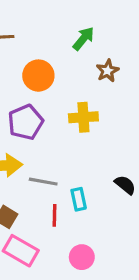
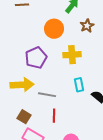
orange circle: (38, 76) -> (54, 29), moved
cyan rectangle: (79, 199) -> (79, 85), moved

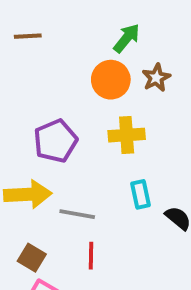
orange circle: (54, 29) -> (111, 80), moved

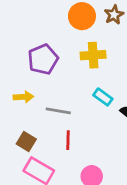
yellow arrow: (28, 194) -> (23, 97), size x0.6
cyan rectangle: (140, 194) -> (103, 97), turned -42

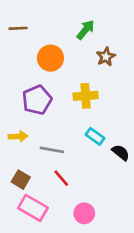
orange circle: (82, 16) -> (50, 58), moved
red line: (68, 140) -> (61, 178), turned -42

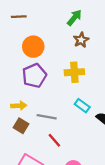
brown star: (106, 57) -> (81, 40), moved
orange circle: (50, 58) -> (33, 47), moved
brown square: (21, 180) -> (21, 126), moved

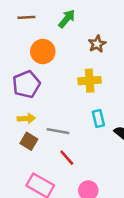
green arrow: (74, 18) -> (67, 19), moved
purple pentagon: (34, 76) -> (26, 84), moved
cyan rectangle: (82, 106) -> (98, 118), turned 40

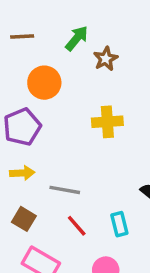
brown star: (97, 44) -> (106, 59), moved
cyan rectangle: (98, 118) -> (119, 224), moved
brown square: (29, 141) -> (24, 219), moved

